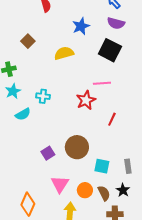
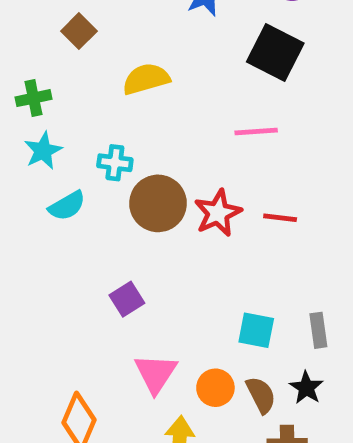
yellow semicircle: (64, 53) -> (146, 79), moved
red star: (86, 100) -> (218, 213), moved
red line: (112, 119) -> (280, 218), turned 72
brown circle: (77, 147) -> (158, 203), moved

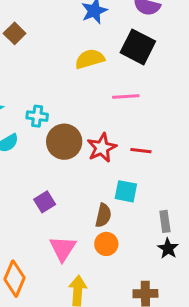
yellow semicircle: (146, 79) -> (90, 59), moved
cyan square: (256, 330) -> (126, 191), moved
orange circle: (215, 388) -> (106, 244), moved
black star: (306, 388) -> (168, 248), moved
brown semicircle: (261, 395) -> (103, 215), moved, turned 40

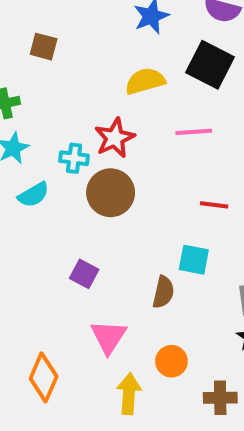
brown square: (15, 33) -> (44, 47), turned -30
red star: (102, 148) -> (115, 138), moved
purple square: (45, 202) -> (84, 274), turned -30
orange circle: (106, 244) -> (171, 361), moved

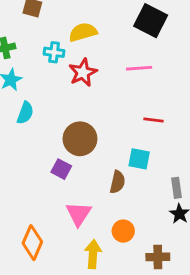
yellow semicircle: (145, 81) -> (83, 32), moved
cyan cross: (74, 158) -> (54, 52), moved
brown circle: (111, 193) -> (80, 139), moved
cyan semicircle: (33, 195) -> (25, 113), turned -40

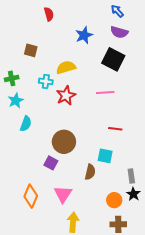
orange circle: (123, 231) -> (114, 200), moved
orange diamond: (32, 243) -> (31, 196), moved

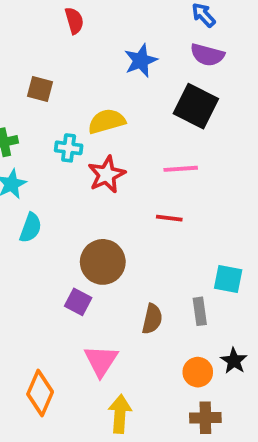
red line: (115, 129) -> (169, 218), moved
cyan square: (105, 156) -> (228, 279), moved
gray rectangle: (131, 176) -> (200, 311), moved
orange diamond: (31, 196) -> (40, 393), moved

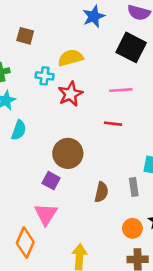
pink triangle: (101, 361) -> (46, 214), moved

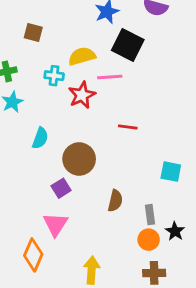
black square: (131, 47) -> (128, 45), moved
pink line: (121, 90) -> (110, 77), moved
cyan semicircle: (19, 130) -> (40, 138), moved
purple square: (51, 181) -> (61, 188), turned 30
gray rectangle: (134, 187) -> (150, 215), moved

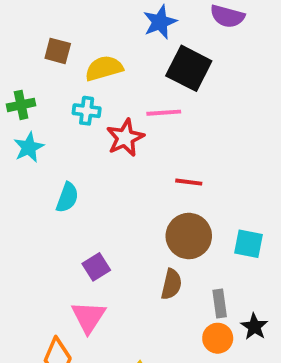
yellow semicircle: (82, 56) -> (104, 68), moved
brown circle: (79, 159) -> (189, 236), moved

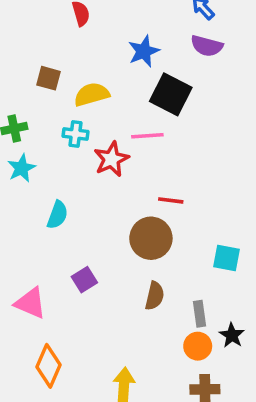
brown circle: (189, 236) -> (151, 238), moved
pink triangle: (89, 317) -> (30, 303), moved, turned -40

